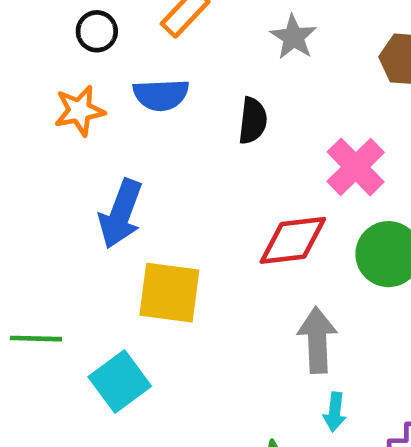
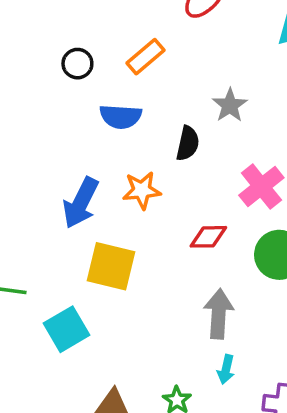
gray star: (293, 37) -> (230, 105), moved
orange star: (79, 111) -> (142, 190), moved
red diamond: (293, 240) -> (208, 237), size x0.7

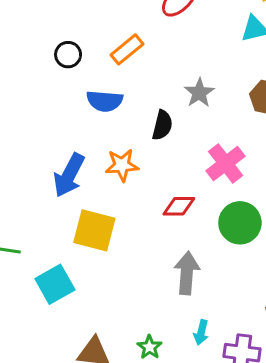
cyan arrow: (226, 369) -> (201, 332), moved

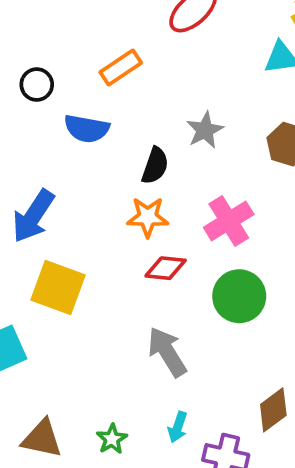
black circle: (68, 55) -> (37, 85), moved
orange star: (122, 165) -> (148, 217), moved
gray arrow: (187, 273) -> (167, 352), turned -42

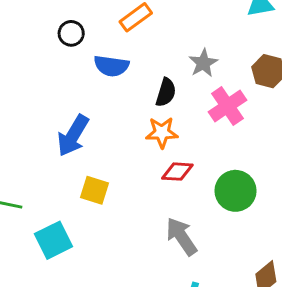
pink cross: (229, 221) -> (227, 106), moved
yellow square: (58, 288) -> (95, 190), size x0.7

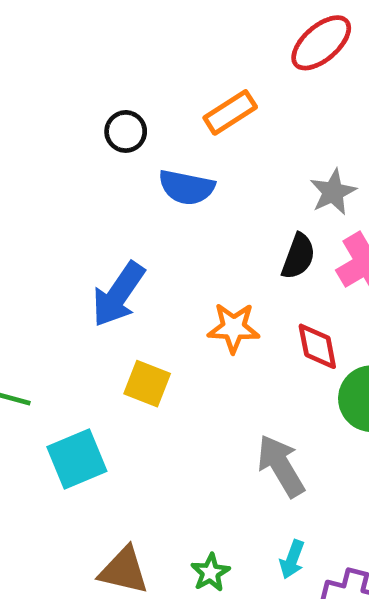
black semicircle: (166, 92) -> (298, 256), moved
orange star: (162, 132) -> (234, 328), moved
red diamond: (177, 172) -> (317, 346), moved, turned 72

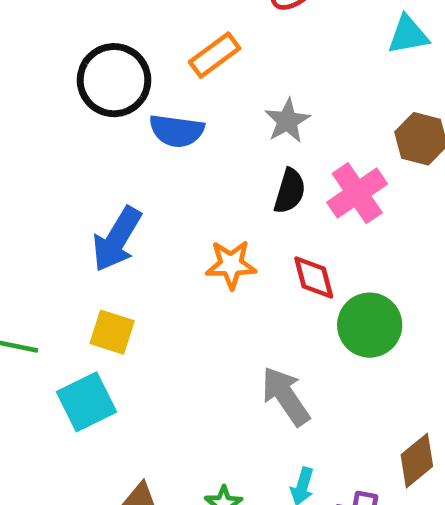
black circle: (126, 131) -> (114, 80), size x1.8
gray star: (333, 192) -> (287, 121), moved
yellow square: (147, 384) -> (112, 332), moved

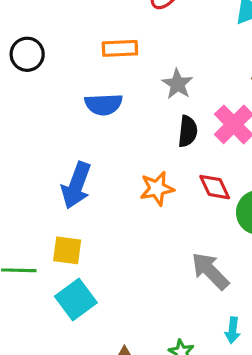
orange rectangle: (215, 55) -> (120, 48), turned 44
black circle: (114, 80) -> (27, 54), moved, size x0.7
yellow square: (112, 332) -> (67, 250), moved

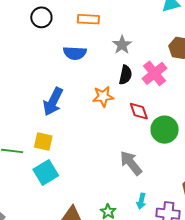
black circle: (27, 54) -> (41, 17), moved
orange star: (157, 188) -> (103, 96), moved

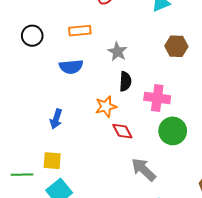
pink cross: (154, 73) -> (157, 98), moved, turned -35
blue arrow: (53, 102) -> (56, 119), size x0.7
red diamond: (139, 111) -> (122, 131), moved

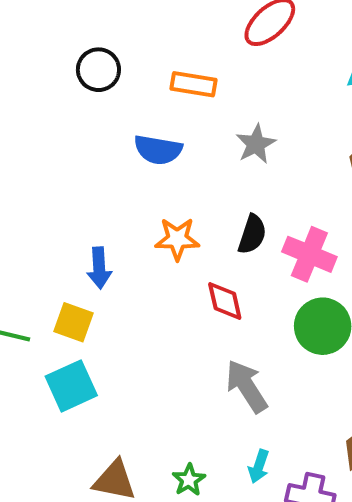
black semicircle: (125, 81) -> (252, 234), moved
orange star: (106, 107) -> (177, 239), moved
blue arrow: (56, 119) -> (99, 268), moved, turned -36

